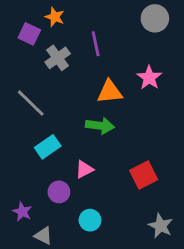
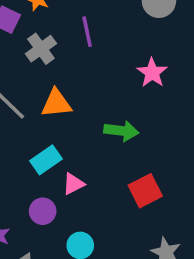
orange triangle: (110, 92) -> (56, 103), moved
green arrow: (100, 126) -> (121, 131), moved
cyan rectangle: (48, 147) -> (46, 160), moved

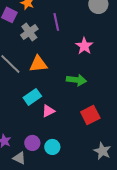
pink star: (152, 73) -> (84, 46), moved
purple circle: (43, 211) -> (32, 143), moved

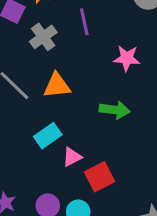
pink star: (84, 46) -> (127, 58), turned -30
red square: (90, 115) -> (99, 177), moved

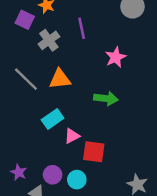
pink star: (127, 58) -> (116, 57), turned -30
red square: (99, 177) -> (94, 152), turned 35

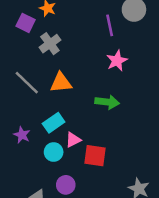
purple line: (82, 28) -> (110, 25), moved
purple star: (19, 172) -> (22, 135), moved
purple circle: (53, 175) -> (66, 185), moved
cyan circle: (77, 180) -> (54, 152), moved

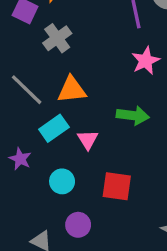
cyan rectangle: (54, 123) -> (54, 128), moved
pink triangle: (73, 140) -> (88, 140), moved, turned -35

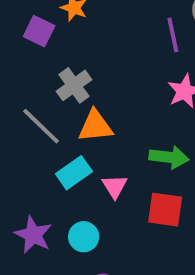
gray cross: (57, 38) -> (74, 85), moved
purple star: (20, 159) -> (33, 235), moved, size x1.4
red square: (117, 186) -> (165, 210), moved

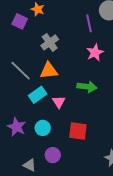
gray cross: (74, 85) -> (50, 42), moved
red square: (165, 210) -> (78, 131), moved

